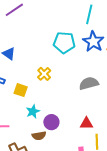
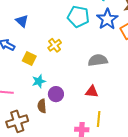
red triangle: (86, 123) -> (92, 92), moved
brown semicircle: (39, 136) -> (42, 106), turned 88

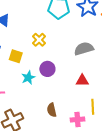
purple circle: (56, 94) -> (47, 69), moved
brown semicircle: (42, 106) -> (52, 110), moved

